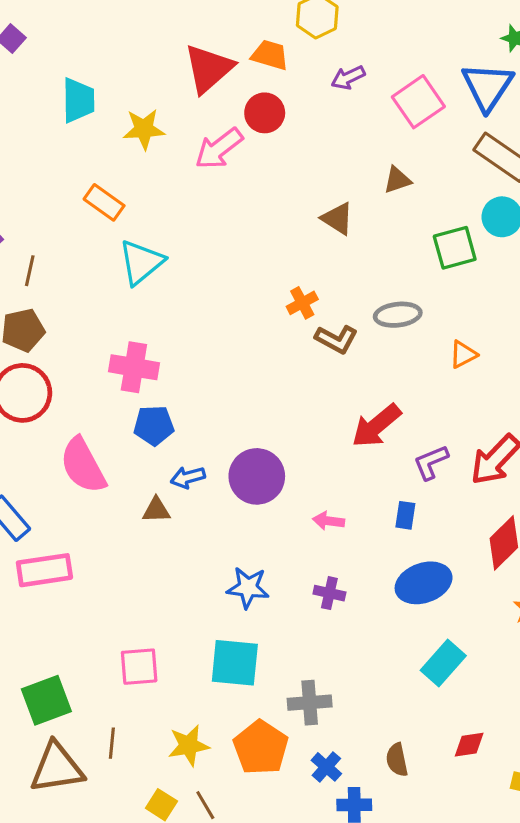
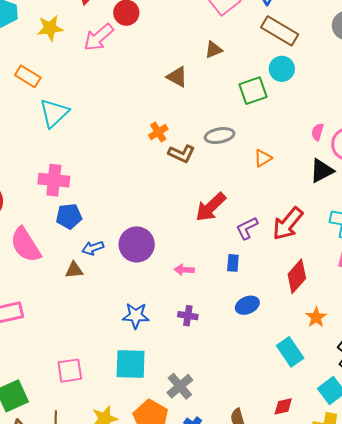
blue ellipse: (424, 583) -> (247, 305), size x0.7
cyan rectangle: (443, 663) -> (290, 352), moved, turned -72
gray cross: (310, 703) -> (180, 386), turned -32

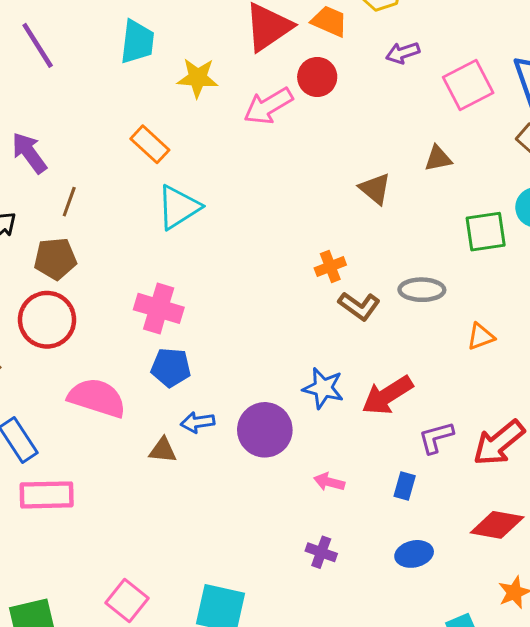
pink semicircle: (26, 245) -> (97, 398), turned 129
red diamond: (297, 276) -> (497, 525), turned 48
blue star: (136, 316) -> (323, 388), moved
pink square: (70, 371) -> (127, 600), turned 36

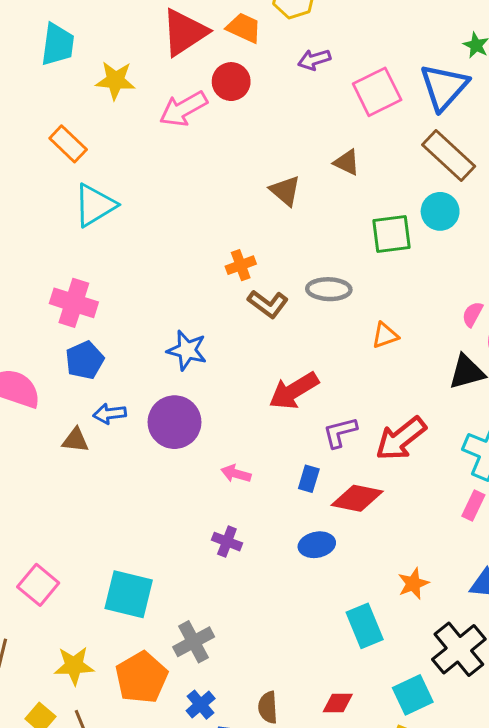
brown triangle: (438, 158) -> (347, 162), turned 36
blue pentagon: (171, 367) -> (85, 360), turned -30
blue star: (323, 388) -> (187, 350), moved
red diamond: (497, 525) -> (357, 498), moved

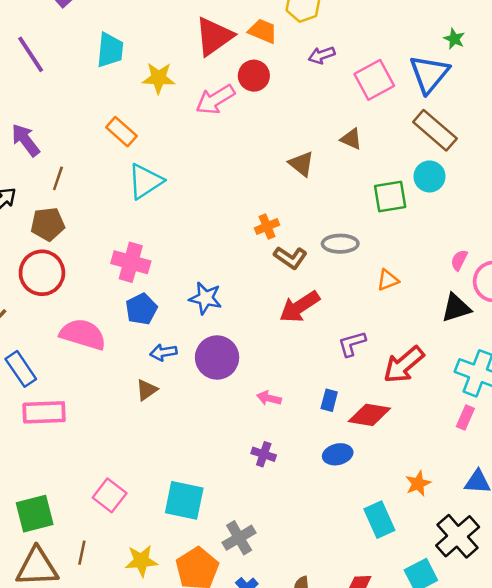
blue star: (187, 350) -> (206, 298), moved
red arrow: (294, 391) -> (299, 307), moved
purple L-shape: (340, 432) -> (352, 344), moved
brown triangle: (75, 440) -> (147, 390), moved, turned -40

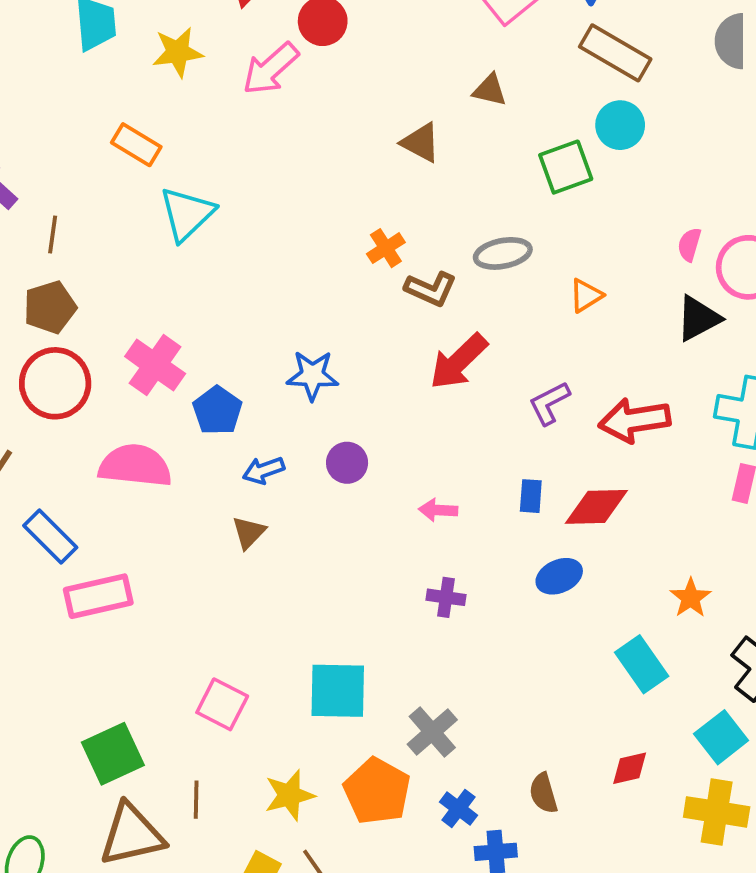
pink cross: (131, 262) -> (155, 365), moved, turned 30
purple circle: (217, 357) -> (347, 463), size x0.6
red arrow: (404, 365) -> (635, 420), turned 42

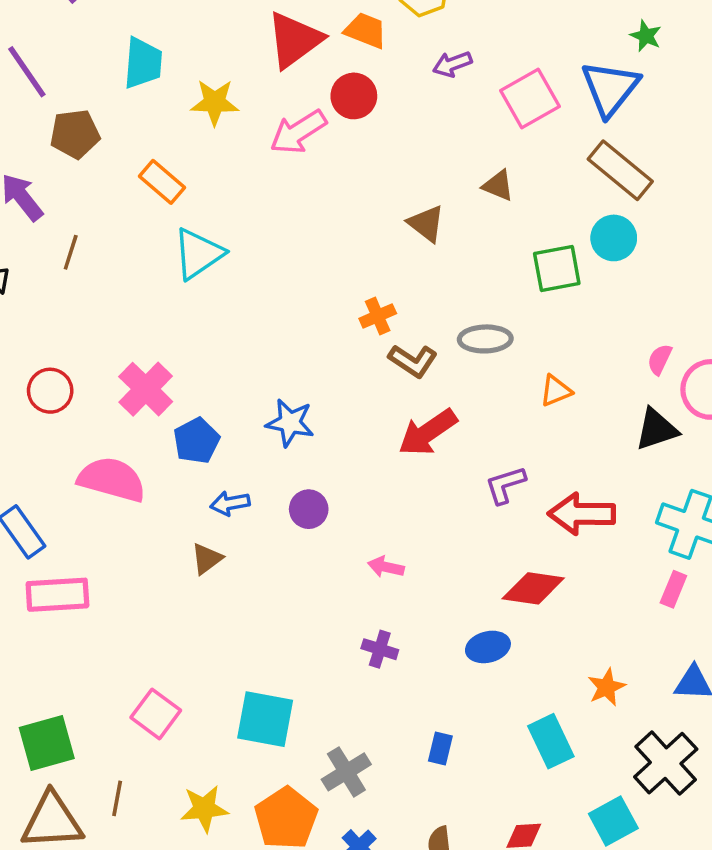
brown pentagon: (50, 307) -> (75, 134), moved
red circle: (55, 383) -> (50, 391), size x0.7
blue rectangle: (531, 496) -> (440, 749), moved

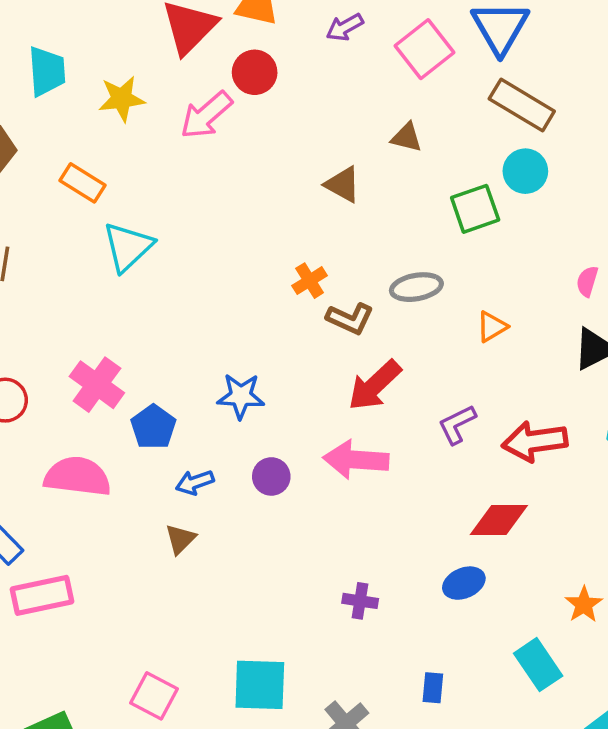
pink arrow: (386, 567) -> (356, 460), moved, size x1.8

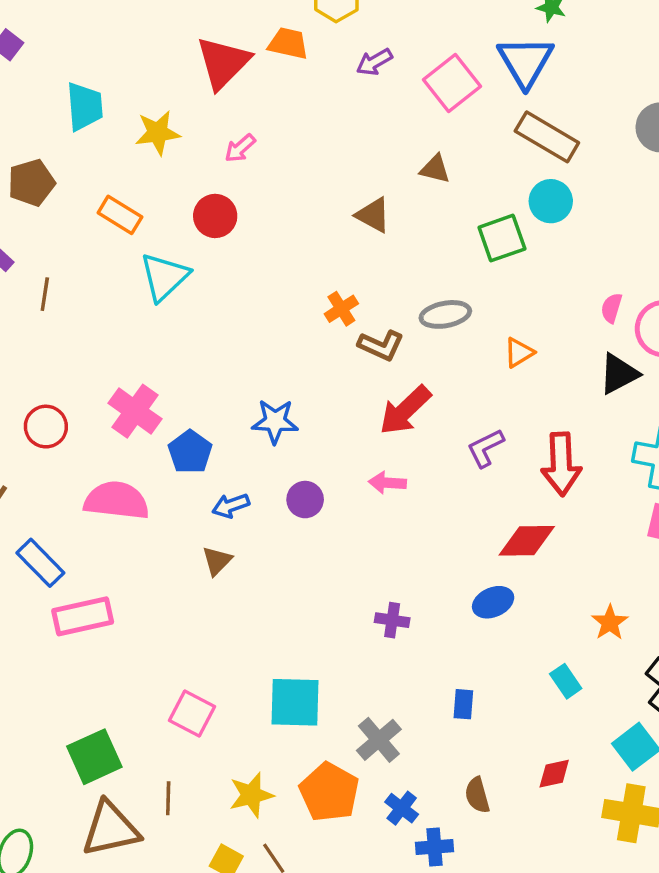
red circle: (255, 72) -> (215, 216), moved
pink arrow: (206, 115) -> (240, 148), size x0.6
red arrow: (535, 441) -> (561, 464), turned -84
pink arrow: (356, 460) -> (387, 483), size x0.6
cyan rectangle: (538, 665) -> (566, 681), size x0.7

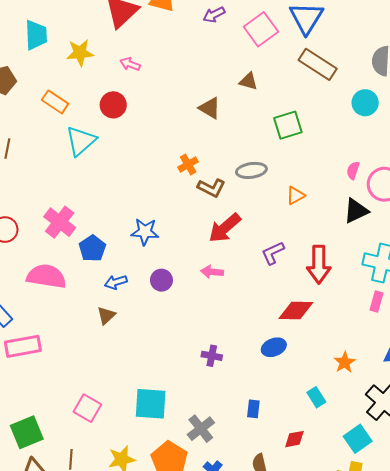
pink arrow: (240, 148) -> (130, 64), turned 60
cyan circle: (551, 201) -> (365, 103), moved
red diamond: (554, 774) -> (294, 439), moved

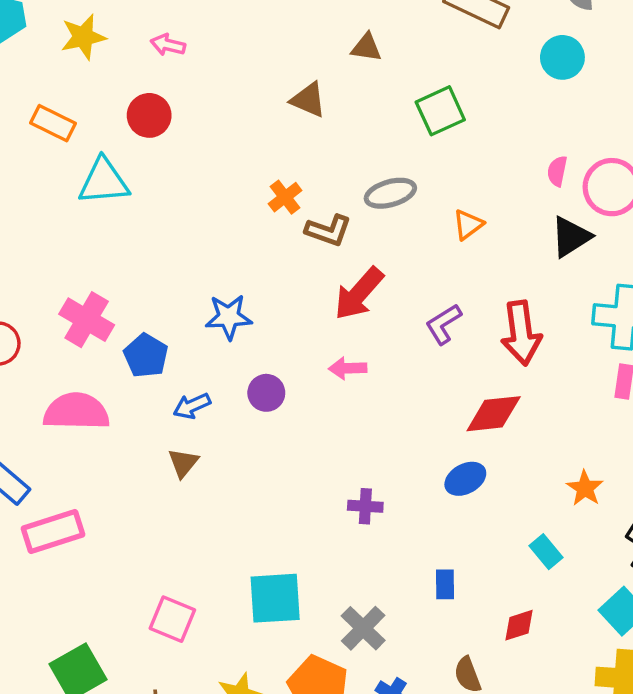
cyan triangle: (81, 141) -> (104, 181), turned 44

